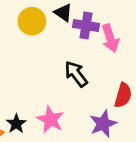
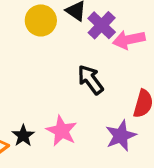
purple cross: (86, 25) -> (102, 25), turned 35
pink arrow: (110, 38) -> (129, 40), turned 96

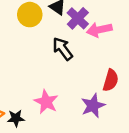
black arrow: (90, 80) -> (63, 49), moved
black star: (23, 136) -> (16, 118), moved, turned 30

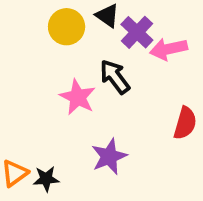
pink star: (46, 102) -> (78, 97), moved
purple star: (93, 106) -> (109, 156), moved

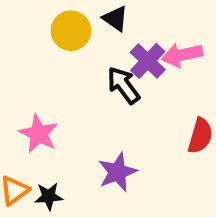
purple cross: (137, 32) -> (148, 61), moved
pink star: (78, 97) -> (39, 134), moved

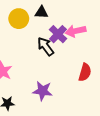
black triangle: (115, 19) -> (41, 12), turned -32
purple star: (117, 172) -> (43, 91), turned 30

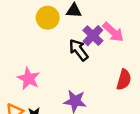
pink arrow: (76, 31) -> (113, 32), turned -126

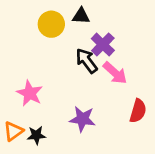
pink arrow: (113, 32) -> (115, 73), moved
red semicircle: (124, 80) -> (138, 111), moved

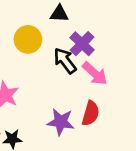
yellow circle: (51, 24) -> (28, 39), moved
red semicircle: (138, 111) -> (91, 113), moved

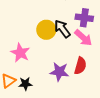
yellow circle: (28, 39) -> (46, 30), moved
purple cross: (82, 44) -> (84, 18), moved, turned -36

